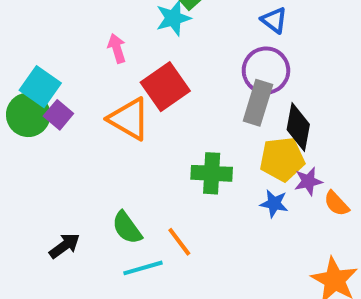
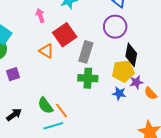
gray rectangle: (258, 103) -> (86, 52), moved
purple square: (58, 115) -> (13, 74), moved, turned 32
orange triangle: (129, 119) -> (46, 51), size x0.7
orange line: (179, 242) -> (62, 111), moved

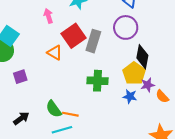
gray rectangle: (86, 52) -> (93, 41), moved
yellow pentagon: (123, 71) -> (134, 73), turned -30
orange line: (62, 111) -> (70, 114), turned -42

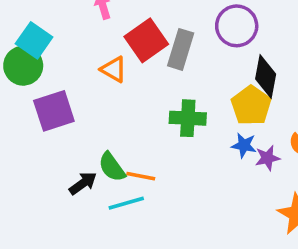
purple square: (20, 77) -> (54, 111), size x1.6
purple star: (148, 85) -> (267, 158), moved
black arrow: (21, 118) -> (83, 183), moved

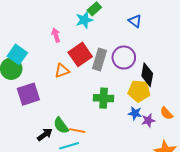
purple circle: (237, 26) -> (124, 58), moved
orange triangle: (114, 69) -> (62, 71), turned -49
yellow pentagon: (251, 105) -> (139, 91), turned -30

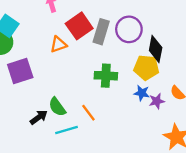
orange line: (77, 131) -> (88, 113), moved, turned 42

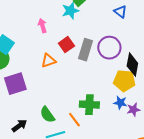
red square: (79, 26) -> (66, 45), size x0.7
green cross: (106, 76) -> (89, 105), moved
black arrow: (39, 117) -> (19, 126), moved

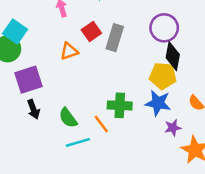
purple circle: (109, 48) -> (164, 28), moved
blue star: (120, 103) -> (158, 103), size x1.5
purple star: (133, 110) -> (173, 128), moved
black arrow: (19, 126) -> (33, 109), moved, turned 105

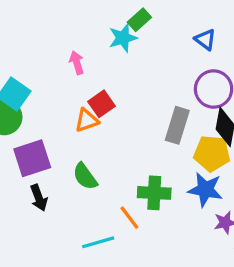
red square: (91, 32) -> (101, 104), moved
gray rectangle: (115, 38) -> (177, 125), moved
green semicircle: (68, 118) -> (85, 176), moved

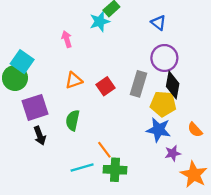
red square: (101, 104) -> (106, 86), moved
green semicircle: (85, 176) -> (73, 120), turned 48
green cross: (154, 193) -> (115, 170), moved

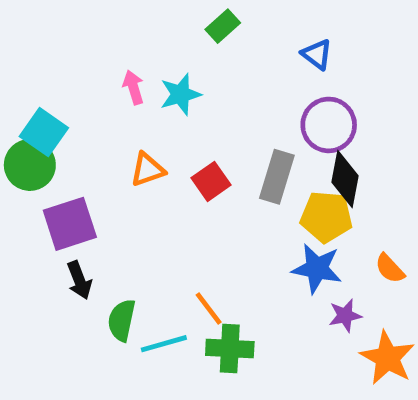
cyan star: (100, 22) -> (180, 94), moved
green semicircle: (73, 120) -> (122, 320), moved

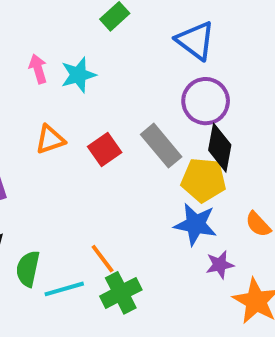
blue triangle: (317, 54) -> (195, 41), size x1.5
gray rectangle: (277, 177) -> (161, 146), turned -57
green cross: (230, 348) -> (121, 293), turned -30

